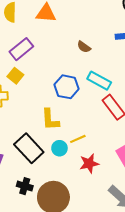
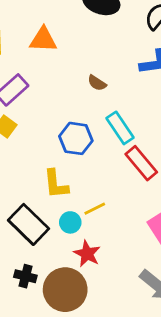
cyan rectangle: (99, 81) -> (120, 128), turned 30
red star: (89, 163) -> (87, 254), moved, turned -30

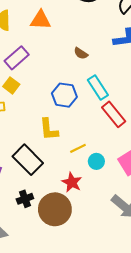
cyan circle: (70, 222) -> (96, 161), moved
black cross: (25, 276) -> (25, 199), turned -35

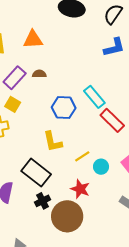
brown semicircle: (81, 53) -> (39, 74), moved, turned 152
black cross: (25, 199) -> (43, 201), moved

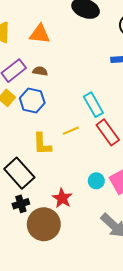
blue hexagon: (64, 108) -> (32, 100), moved
yellow line: (82, 156) -> (71, 131), moved
cyan circle: (101, 167) -> (96, 181), moved

